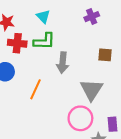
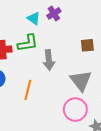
cyan triangle: (43, 16) -> (34, 18), moved
purple cross: (92, 17) -> (54, 13), moved

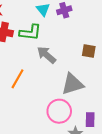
gray arrow: (49, 60) -> (46, 55), turned 120
gray triangle: (81, 81) -> (72, 84), turned 35

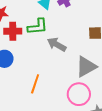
orange line: (18, 79) -> (35, 84), moved

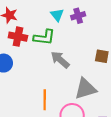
orange line: (35, 84) -> (45, 100), moved, turned -30

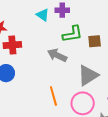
purple cross: (78, 16) -> (62, 10), turned 32
green L-shape: (44, 37) -> (72, 34), moved

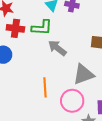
green L-shape: (72, 34) -> (42, 28), moved

